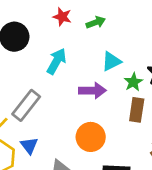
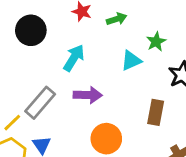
green star: (133, 82) -> (156, 42), moved
purple arrow: (92, 91) -> (88, 95), moved

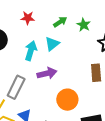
green arrow: (117, 19) -> (60, 22), moved
cyan triangle: (131, 60) -> (52, 44), moved

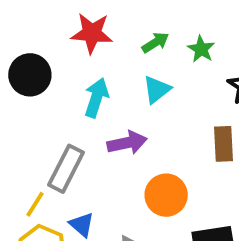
red star: (28, 18) -> (92, 33), size x1.5
cyan triangle: (52, 44) -> (157, 90), moved

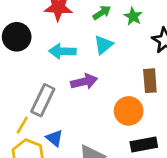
cyan arrow: (96, 98) -> (62, 51), turned -105
orange circle: (166, 195) -> (129, 111), moved

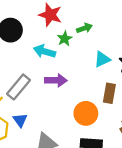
green star: (133, 16) -> (65, 39), moved
cyan triangle: (103, 45) -> (102, 59), moved

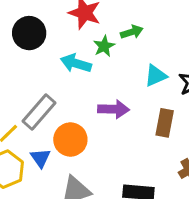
purple arrow: (56, 80) -> (114, 109), moved
orange circle: (86, 113) -> (70, 140), moved

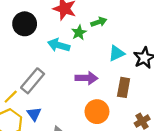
orange circle: (70, 140) -> (97, 112), moved

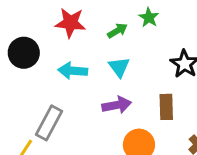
green star: (79, 33) -> (149, 17), moved
cyan triangle: (117, 53) -> (119, 67), moved, turned -30

